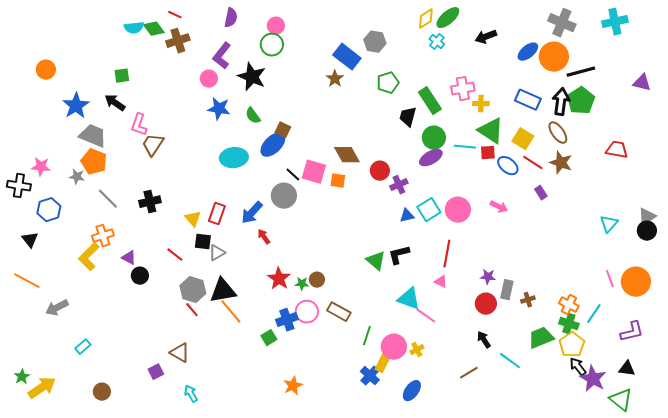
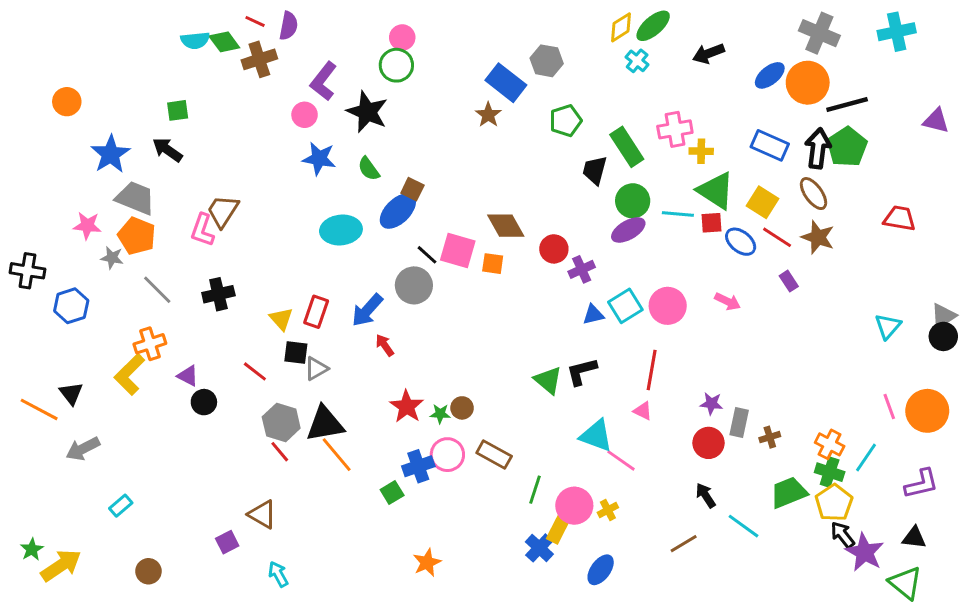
purple semicircle: (231, 18) -> (288, 26), moved
pink L-shape: (139, 125) -> (202, 230), moved
pink star: (41, 167) -> (87, 226), moved
black triangle: (30, 240) -> (71, 393), moved

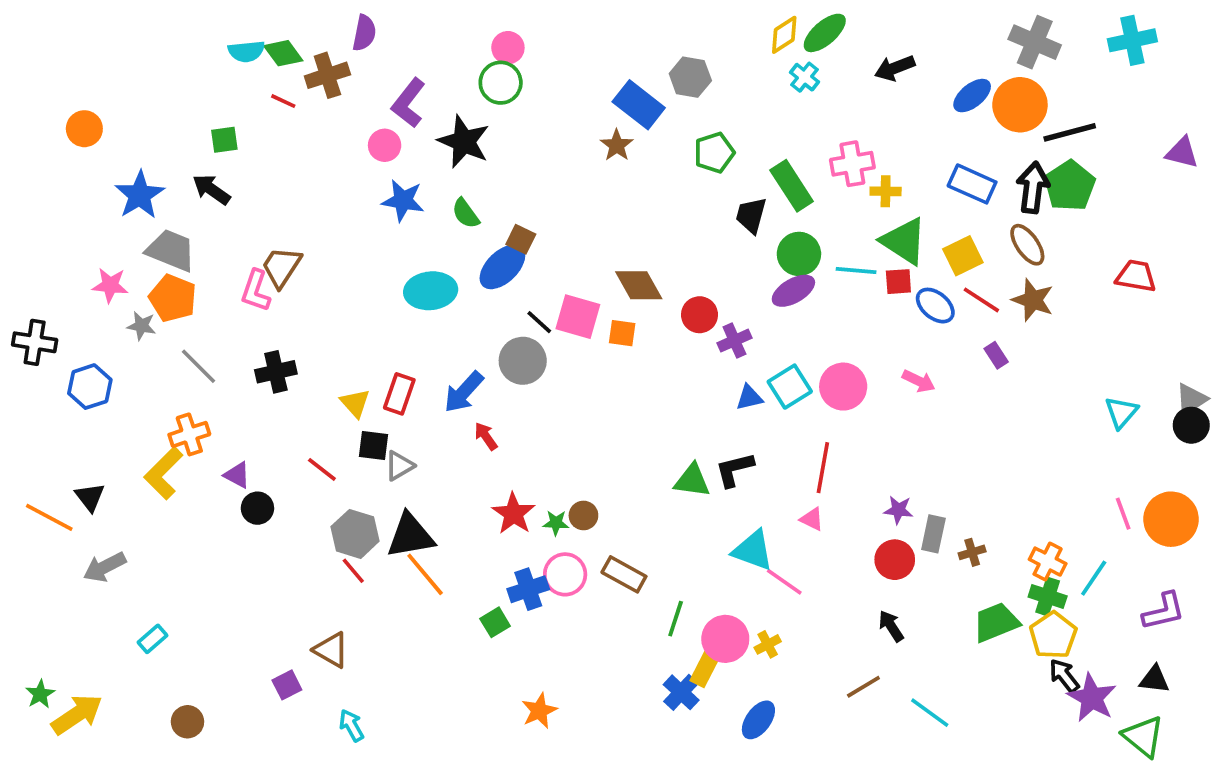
red line: (255, 21) -> (283, 101), moved
yellow square: (762, 202) -> (963, 256), turned 32
green triangle: (548, 380) -> (692, 480), turned -32
cyan line: (744, 526) -> (930, 713), moved

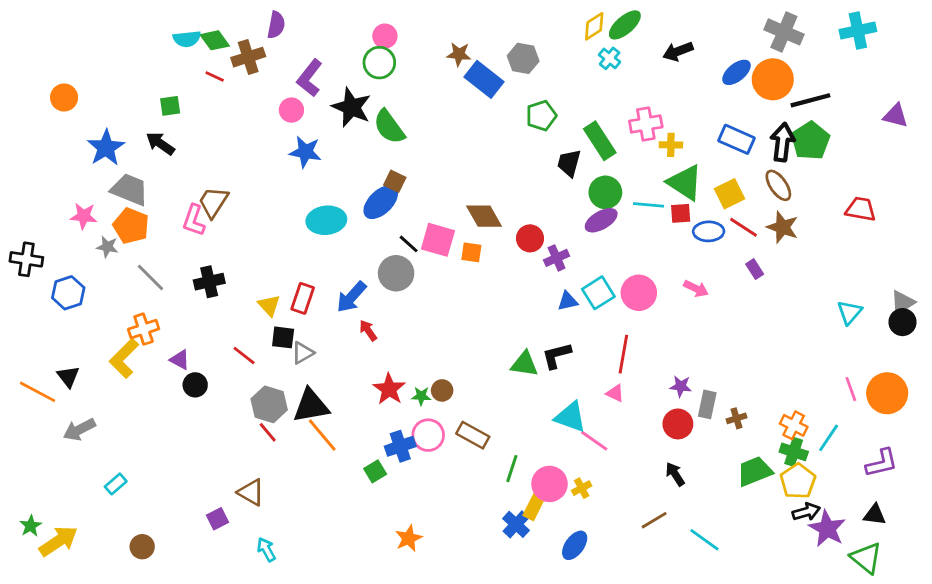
brown star: (617, 145) -> (459, 54), moved, turned -30
green semicircle: (466, 213) -> (389, 127), moved, size x1.5
blue ellipse: (935, 306) -> (709, 231), turned -40
black arrow: (1064, 676) -> (806, 512), turned 112

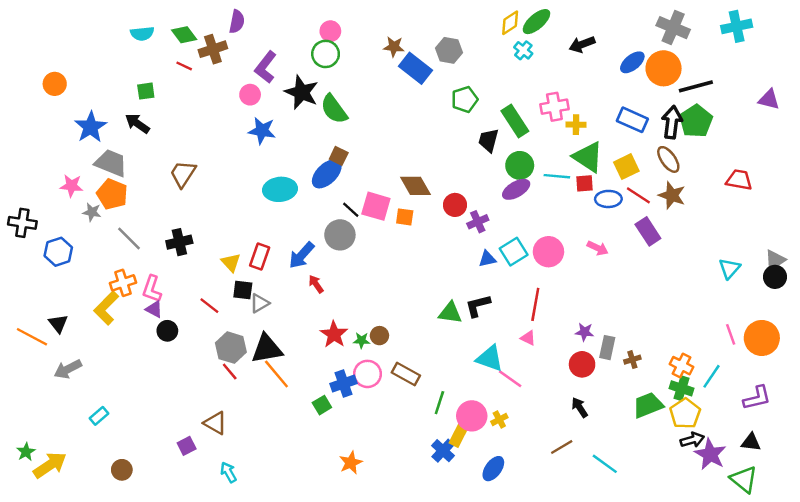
cyan semicircle: (187, 39) -> (142, 34), moved
pink L-shape: (194, 220) -> (152, 289), moved
purple rectangle: (755, 269) -> (648, 231), size x1.6

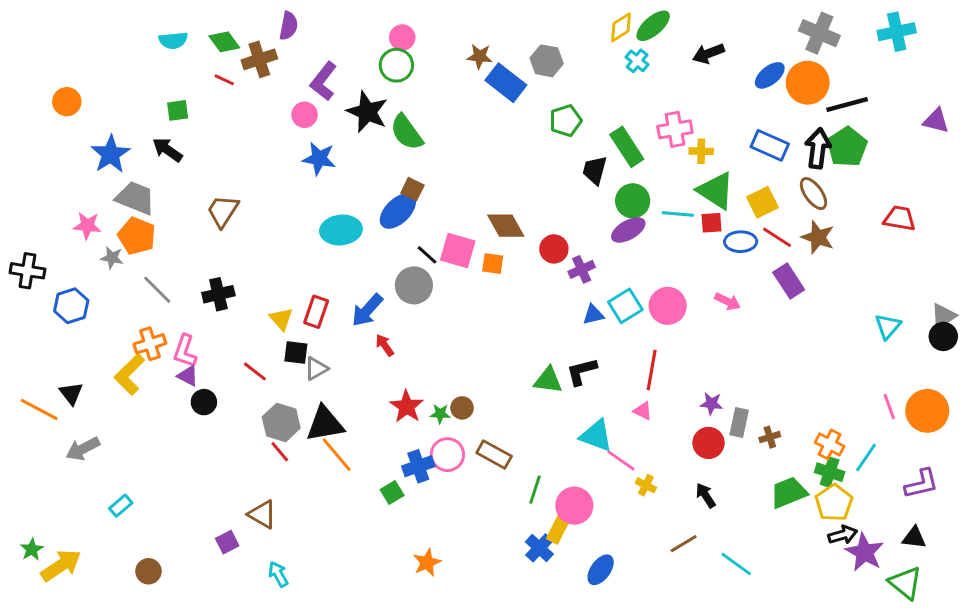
yellow cross: (499, 419) -> (646, 485), moved, turned -35

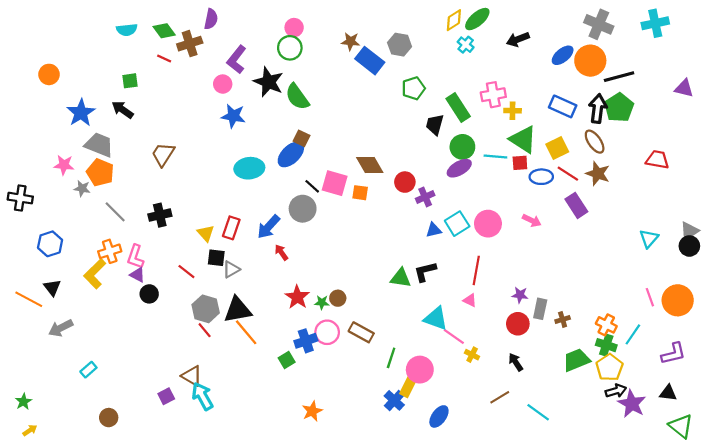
blue hexagon: (71, 306) -> (50, 244), moved
yellow arrow: (61, 565) -> (30, 430), moved, size x0.5
cyan arrow: (278, 574) -> (202, 396), moved, size x1.5
green triangle: (905, 583) -> (681, 426), moved

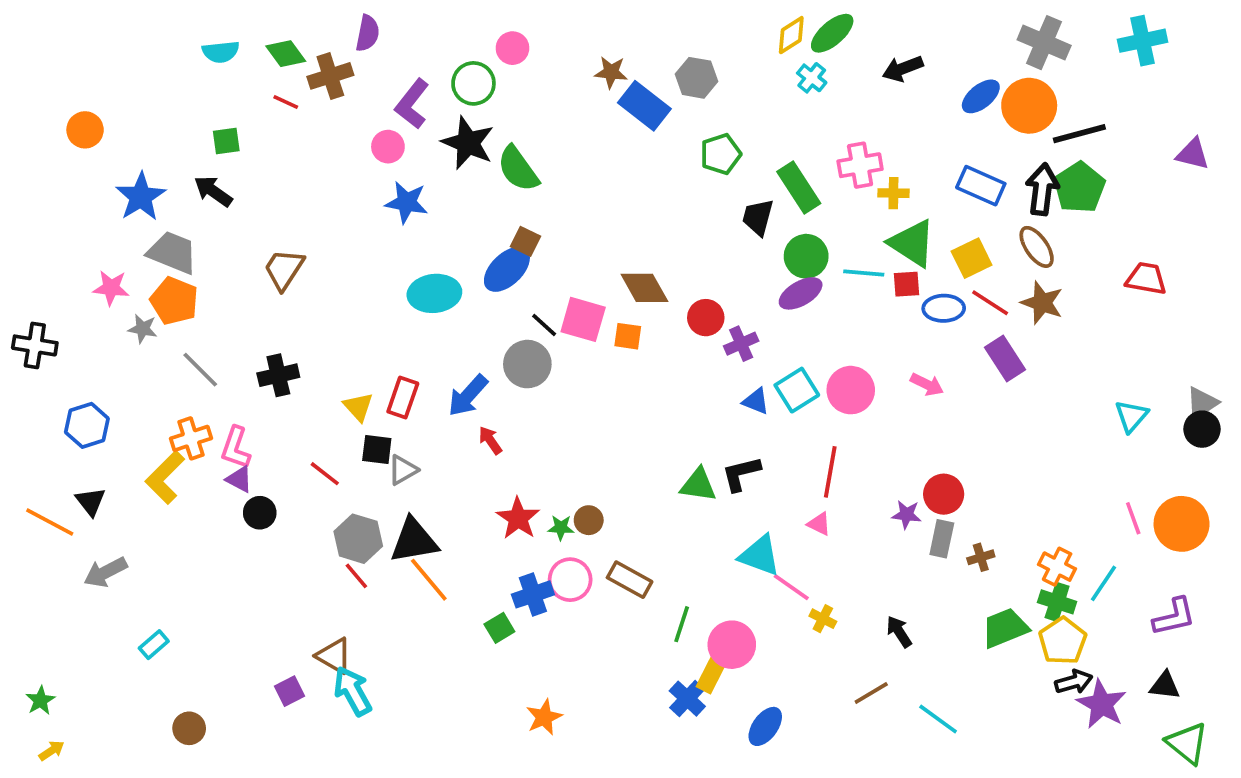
green circle: (290, 48) -> (473, 83), moved
blue triangle: (434, 230) -> (756, 401), turned 35
red circle: (518, 324) -> (944, 494), moved

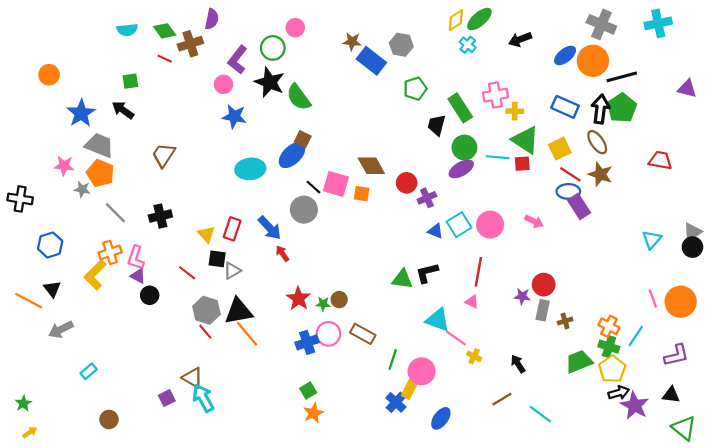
blue ellipse: (944, 308) -> (568, 191), moved
blue arrow: (468, 396) -> (270, 228), turned -85
green square: (499, 628) -> (308, 391), moved

